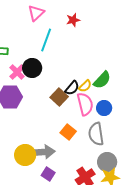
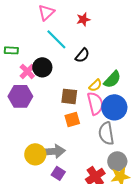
cyan line: (46, 40) -> (56, 39), turned -65
black semicircle: (72, 88) -> (82, 55), moved
brown square: (59, 97) -> (69, 96), turned -36
blue circle: (104, 108) -> (114, 107), size x1.6
orange square: (68, 132) -> (72, 119), moved, turned 35

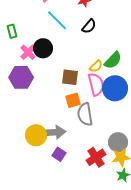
green rectangle: (11, 50) -> (12, 31), turned 72
black semicircle: (82, 55) -> (89, 26), moved
gray semicircle: (106, 133) -> (85, 114), moved

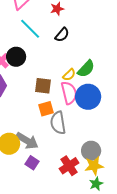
gray arrow: (54, 132) -> (27, 141), turned 35

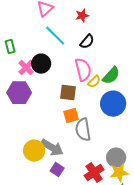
pink semicircle: (69, 93) -> (83, 70), moved

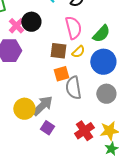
yellow semicircle: (94, 82) -> (78, 52), moved
gray arrow: (52, 148) -> (42, 106), turned -75
gray circle: (116, 158) -> (106, 94), moved

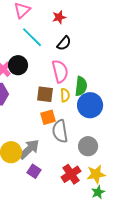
green semicircle: (101, 34) -> (81, 86), moved, turned -36
yellow semicircle: (78, 52) -> (65, 95), turned -48
gray circle: (106, 94) -> (88, 146), moved

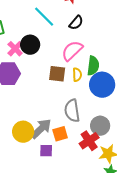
pink semicircle: (60, 71) -> (72, 51), turned -120
orange square: (48, 117) -> (60, 134), moved
purple square: (34, 171) -> (46, 151), turned -32
red cross: (71, 174) -> (89, 141), moved

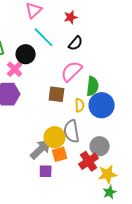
black circle: (30, 45) -> (26, 54), moved
yellow semicircle: (77, 75) -> (80, 105), moved
yellow circle: (23, 132) -> (55, 137), moved

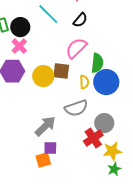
black circle: (26, 54) -> (20, 27), moved
gray semicircle: (72, 131) -> (76, 108), turned -100
yellow circle: (55, 137) -> (43, 76), moved
orange square: (60, 154) -> (43, 160), moved

